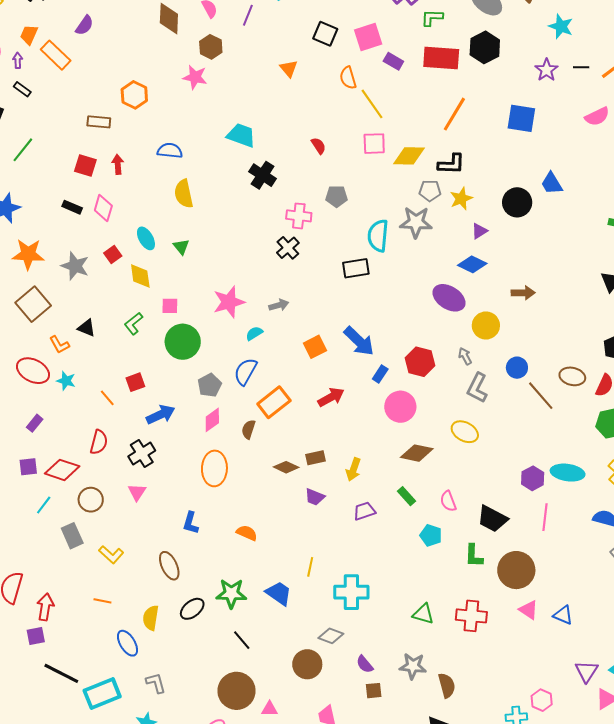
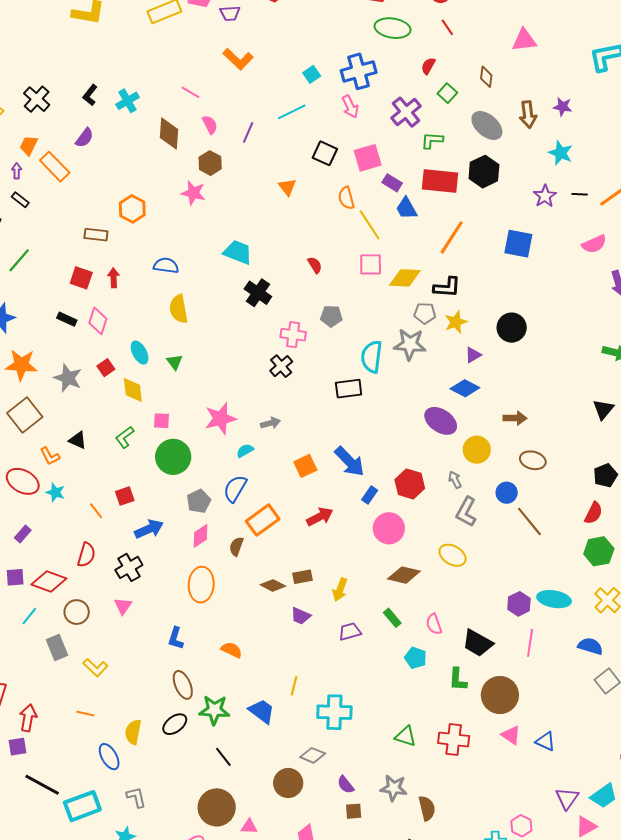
blue trapezoid: (552, 183) -> (406, 208), moved
brown ellipse: (572, 376) -> (533, 460), moved
brown ellipse: (169, 566) -> (183, 685), moved

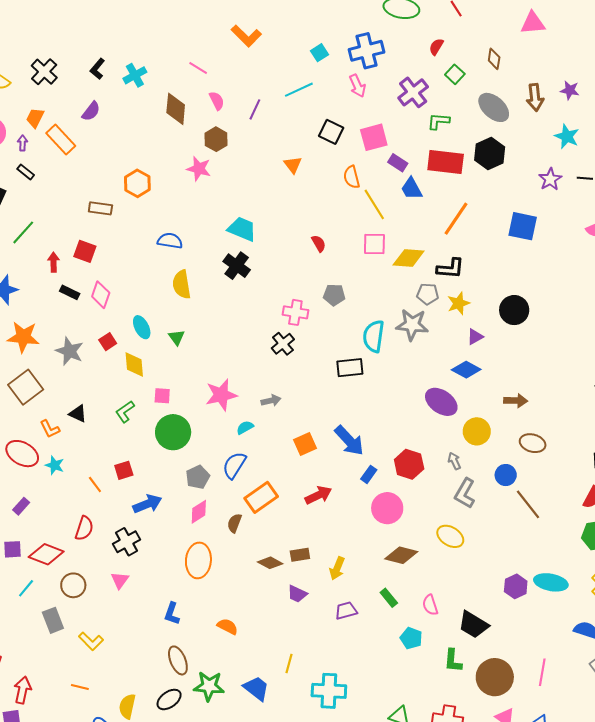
red arrow: (114, 278) -> (54, 262), moved
black cross: (258, 293) -> (237, 266), moved
pink line: (530, 643) -> (542, 672), moved

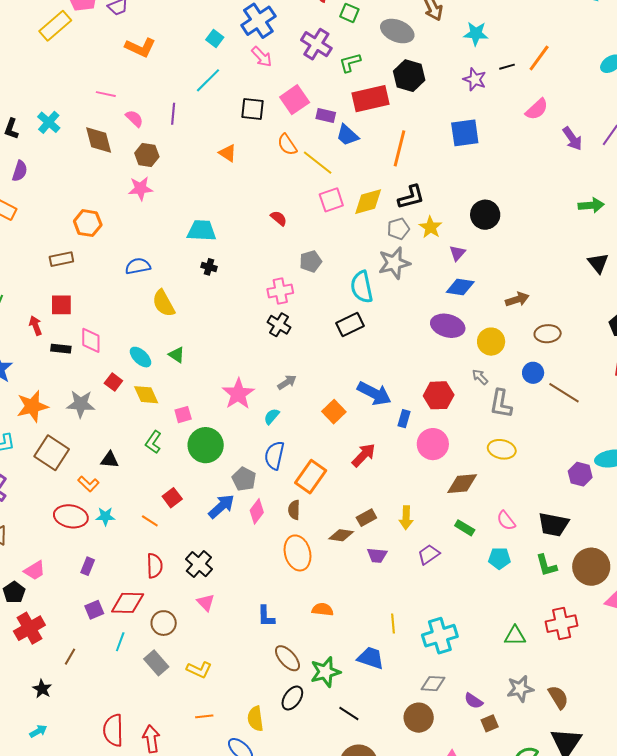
black cross: (237, 266) -> (209, 267), size x0.6
blue arrow: (147, 504) -> (221, 506), moved
orange ellipse: (198, 560) -> (298, 553), moved

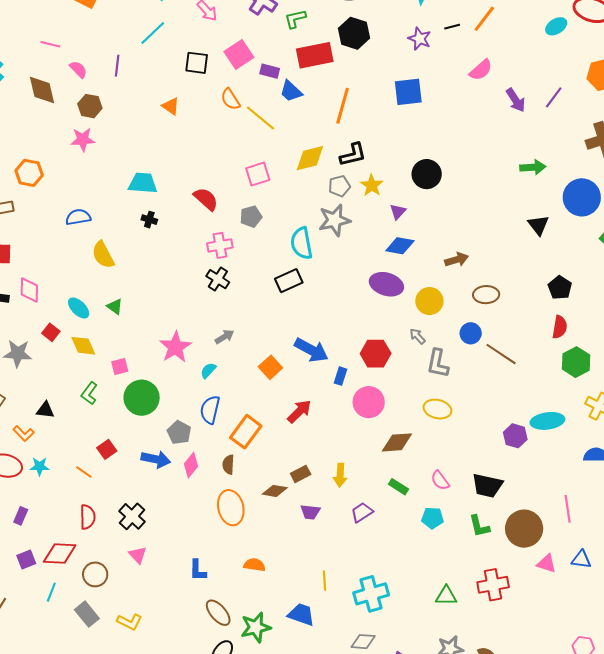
pink square: (331, 200) -> (258, 174), moved
red semicircle: (279, 218) -> (206, 199), moved, size x1.5
blue arrow: (221, 506) -> (156, 459), turned 52

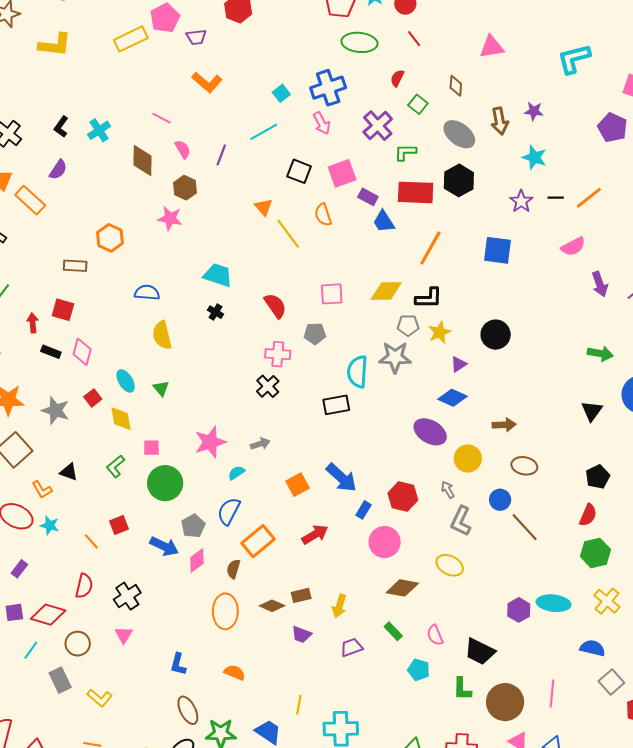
yellow line: (261, 118) -> (288, 234), moved

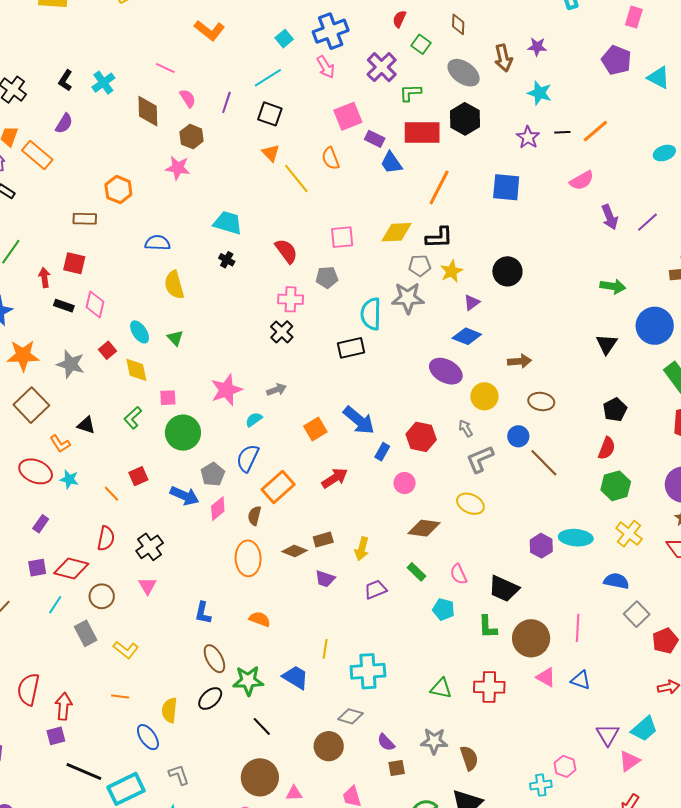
black square: (299, 171) -> (270, 114), moved
gray L-shape: (461, 521) -> (480, 459), turned 44
pink circle: (385, 542) -> (405, 483), size x0.7

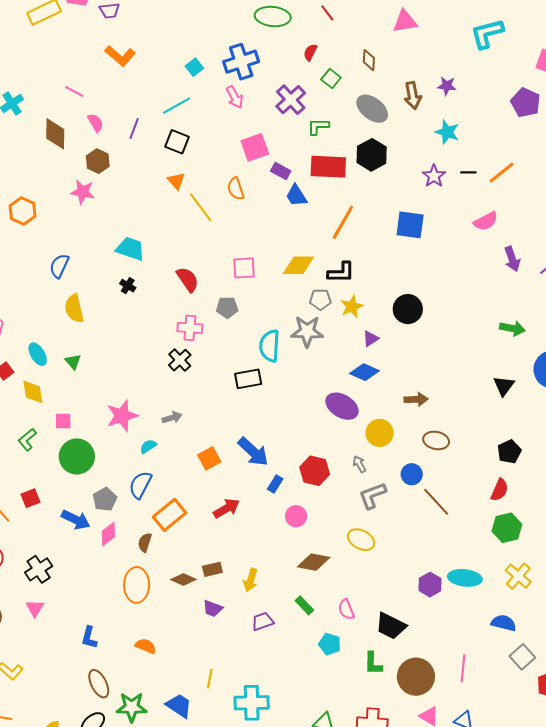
blue semicircle: (158, 243) -> (59, 266), turned -70

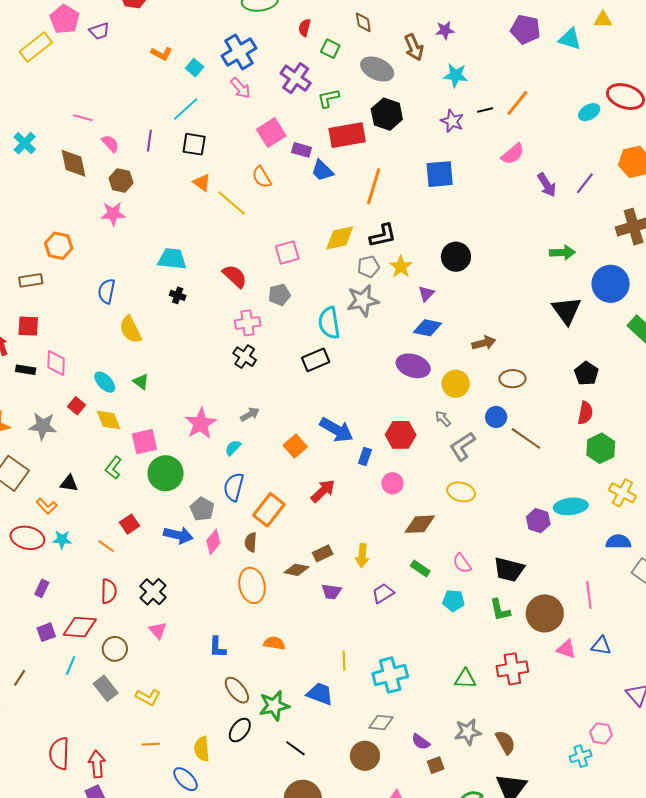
orange L-shape: (120, 56) -> (162, 54), moved, size x0.7
black triangle: (504, 386) -> (566, 310), size x1.4
pink square: (63, 421) -> (144, 442), size x1.5

